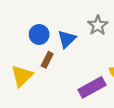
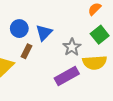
gray star: (98, 25) -> (72, 47), moved

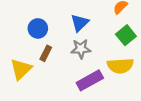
blue triangle: (44, 33) -> (80, 23), moved
gray star: (72, 47) -> (81, 49), moved, turned 30

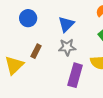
blue circle: (38, 28) -> (28, 18), moved
purple rectangle: (90, 80) -> (75, 75), turned -45

